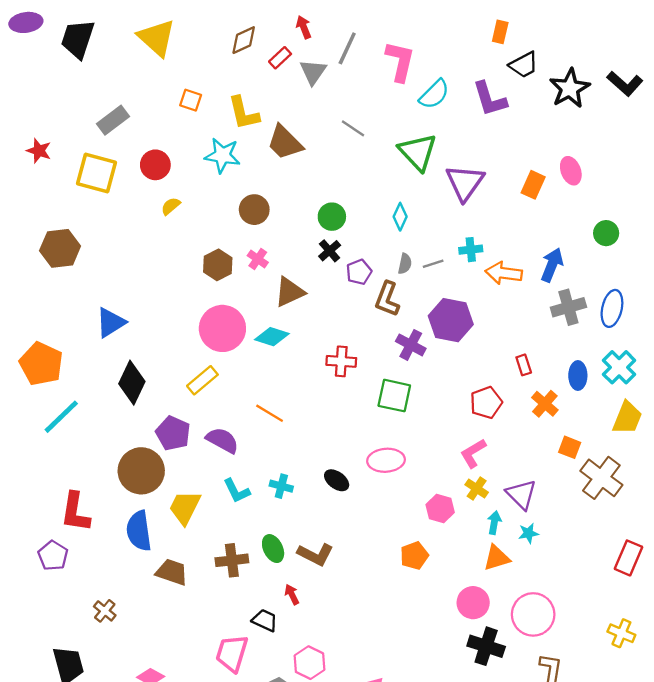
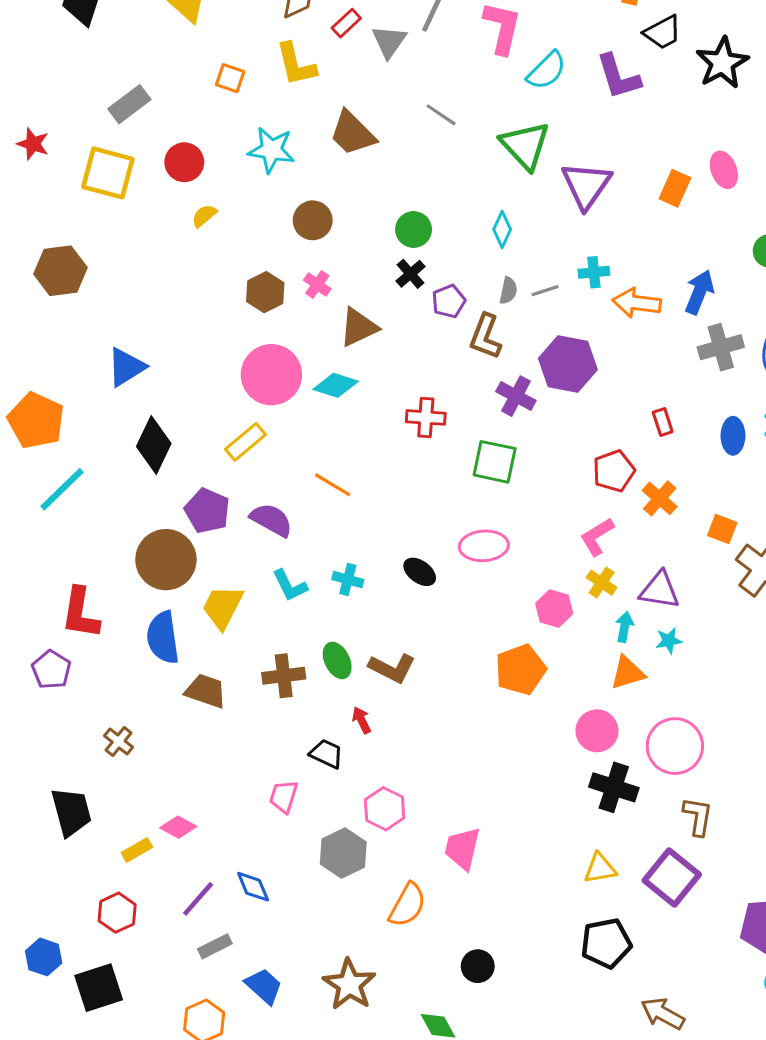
yellow L-shape: (244, 113) -> (296, 64), moved
orange cross: (545, 404) -> (660, 498), moved
purple triangle: (521, 494) -> (660, 590), turned -36
orange pentagon: (414, 556) -> (521, 670), size x1.4
pink trapezoid: (232, 653) -> (284, 797), size x0.7

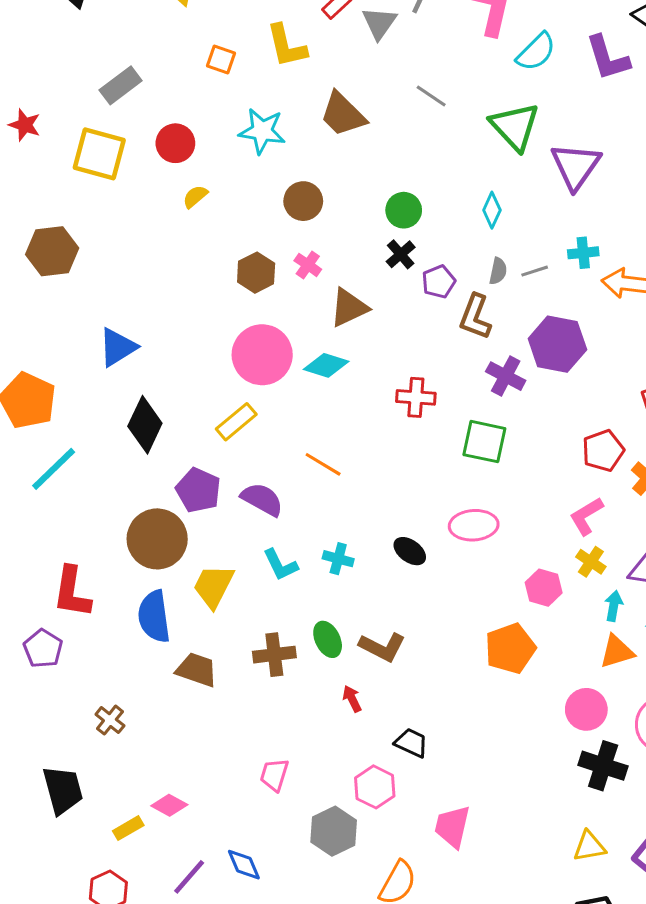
black trapezoid: (326, 754) -> (411, 743), moved

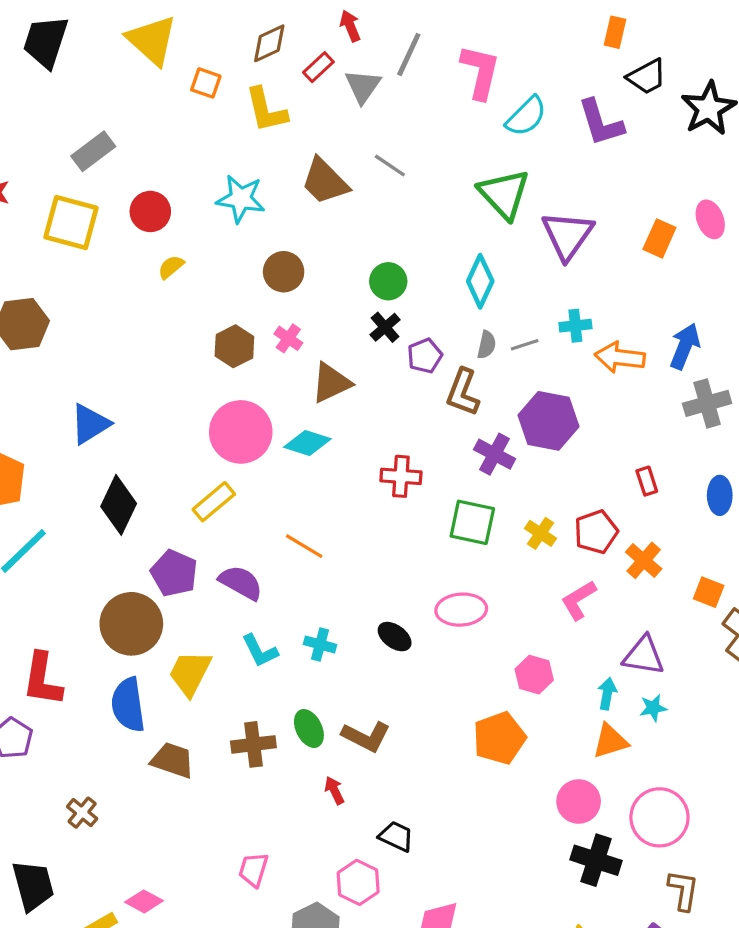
orange square: (221, 60) -> (206, 83), moved
gray line: (431, 96) -> (390, 165), moved
cyan diamond: (492, 210) -> (480, 281), size x1.4
yellow cross: (591, 562) -> (541, 533), moved

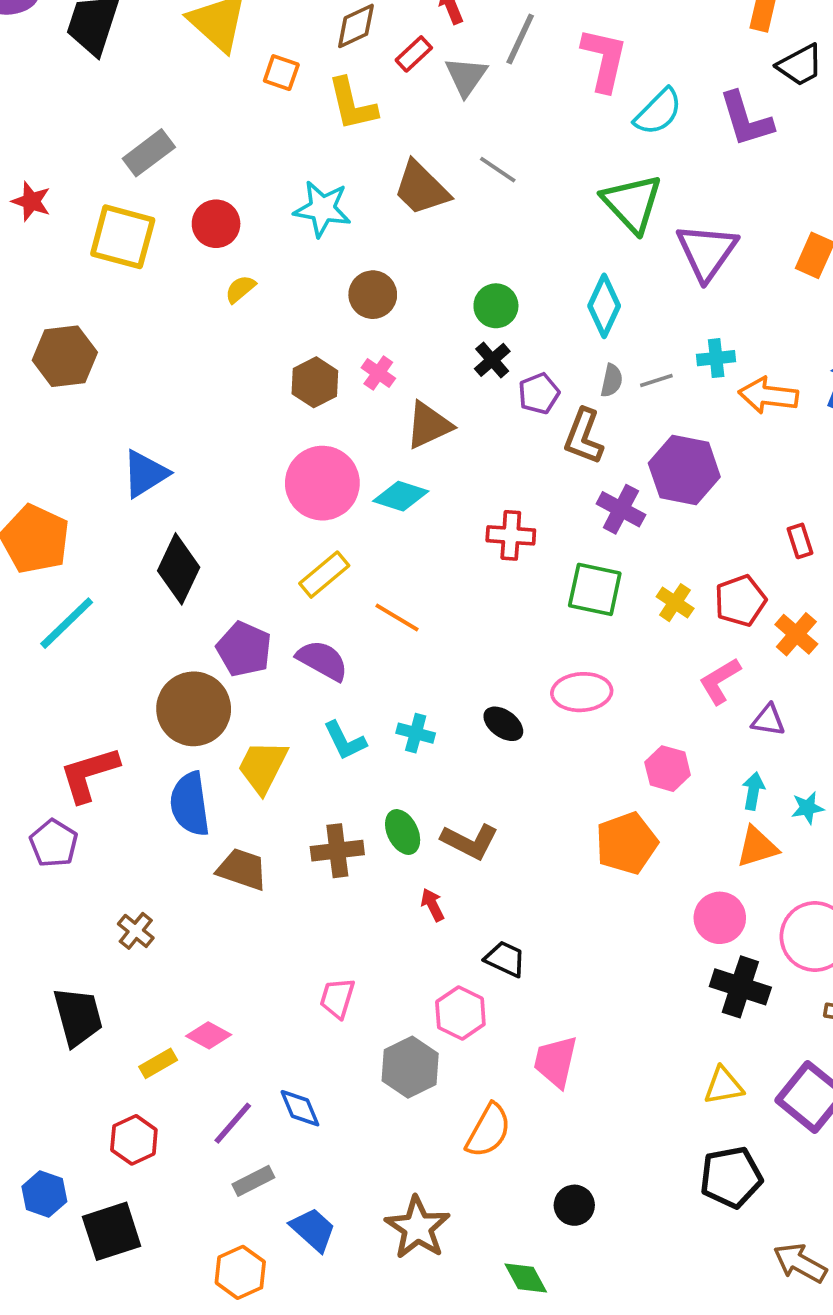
yellow rectangle: (214, 502) -> (324, 575), moved
purple triangle: (644, 656) -> (768, 720), moved, size x0.7
red L-shape: (42, 679) -> (89, 774), turned 64

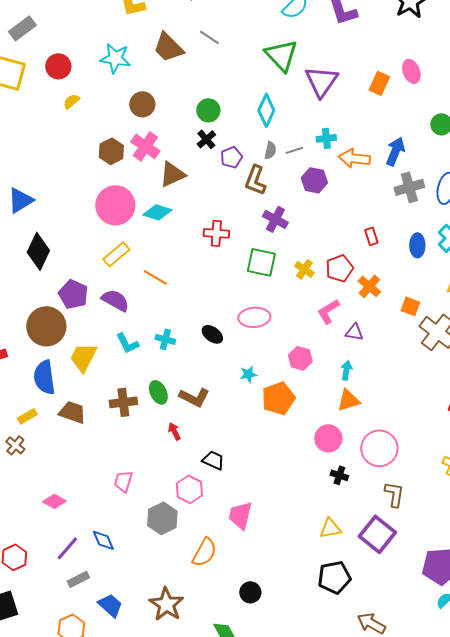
pink cross: (378, 373) -> (145, 146), size x1.6
purple hexagon: (684, 470) -> (314, 180), moved, size x0.7
cyan star: (807, 808) -> (248, 374), moved
black cross: (740, 987) -> (339, 475), size x0.6
yellow rectangle: (158, 1063) -> (27, 416), moved

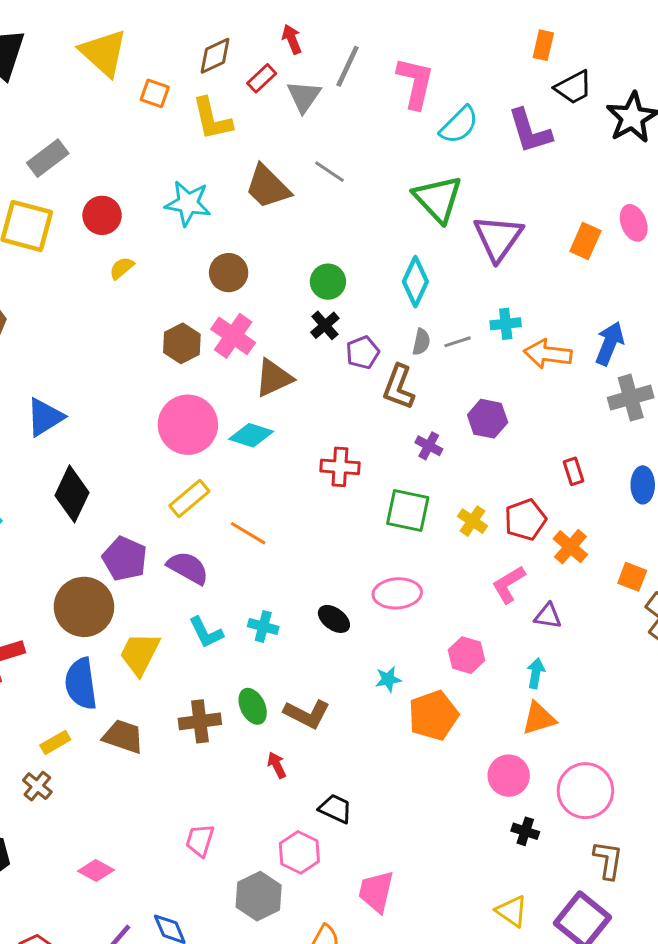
purple hexagon: (314, 180) -> (488, 419), moved
purple cross: (275, 219) -> (429, 446), size x0.7
yellow triangle: (330, 528) -> (512, 911), turned 45

